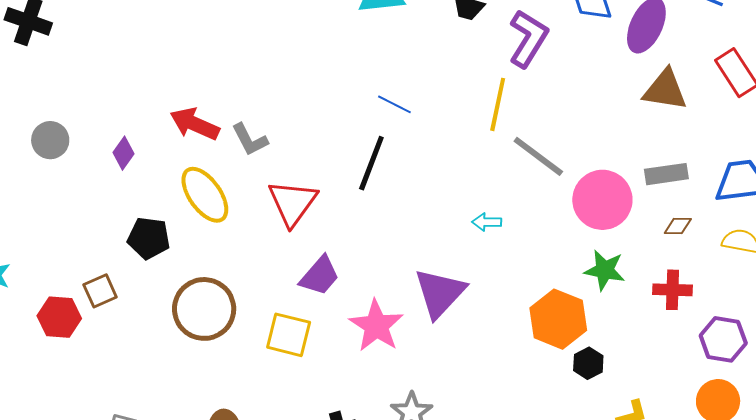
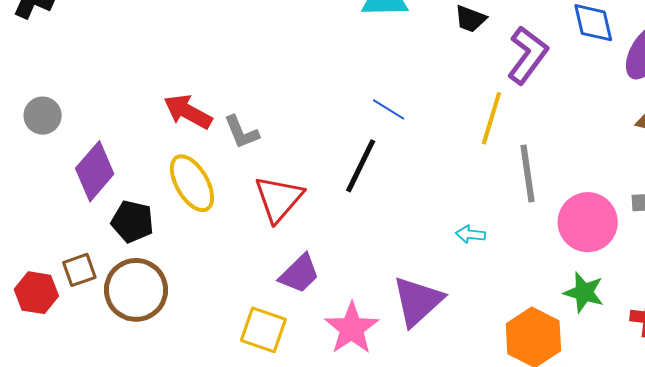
purple diamond: (124, 153) -> (95, 171), moved, size x1.8
gray line: (538, 156) -> (527, 173), turned 40
brown circle: (204, 309) -> (136, 290), moved

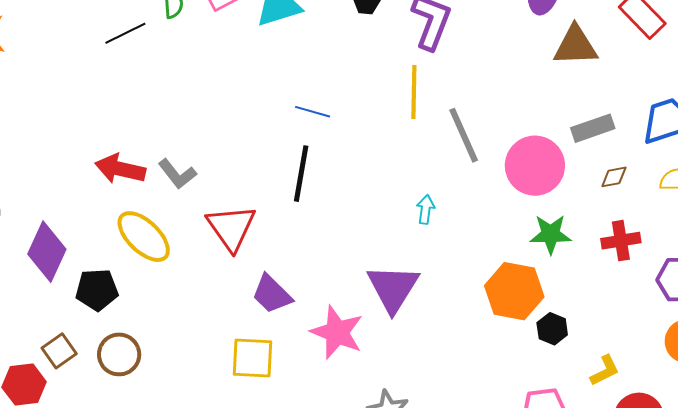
cyan arrow: (470, 234) -> (426, 209), turned 108
purple trapezoid: (299, 274) -> (272, 294), turned 105
brown circle: (136, 290) -> (119, 354), size x0.7

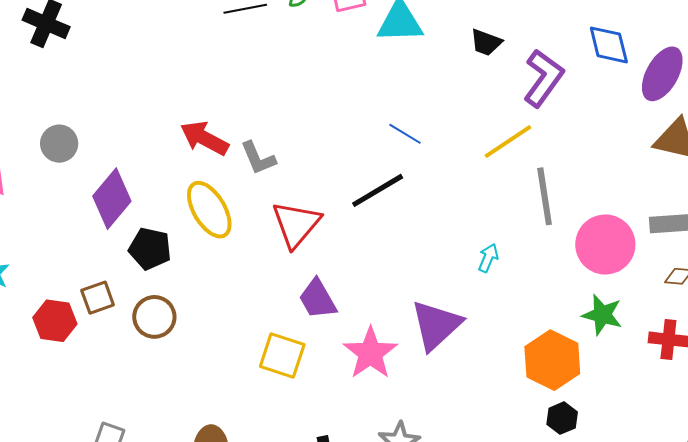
yellow line: (414, 92) -> (508, 142), turned 40
black line: (301, 174) -> (378, 190), turned 34
black hexagon: (552, 329) -> (562, 418), moved

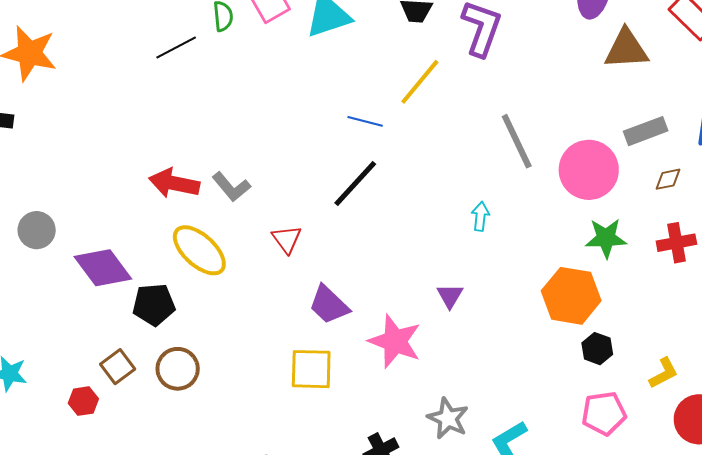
yellow line: (508, 142) -> (420, 82), moved
purple diamond: (112, 199) -> (103, 268), turned -60
red triangle: (296, 224) -> (287, 239), size x0.6
red hexagon: (55, 321) -> (83, 401), size x0.7
purple triangle: (436, 325) -> (450, 296), size x0.5

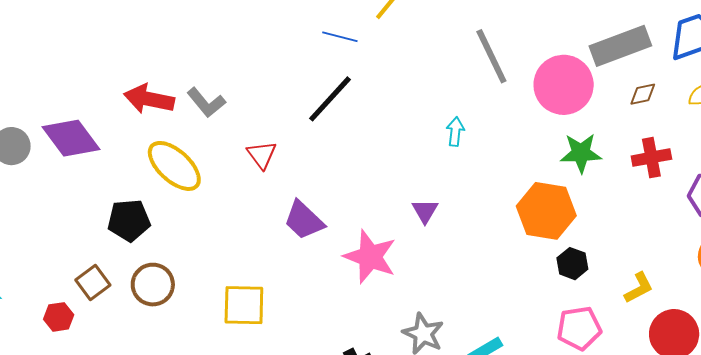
gray rectangle: (646, 131) -> (620, 46), size x1.4
purple diamond: (103, 268) -> (71, 138), moved
yellow square: (311, 369) -> (244, 305), moved

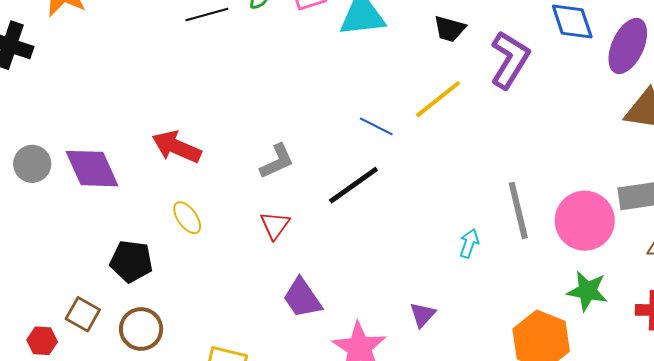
gray line: (491, 56) -> (518, 210), moved
gray L-shape: (206, 102) -> (277, 161), moved, turned -87
yellow ellipse: (174, 166) -> (187, 218), size x0.6
brown square: (93, 282) -> (83, 314), turned -36

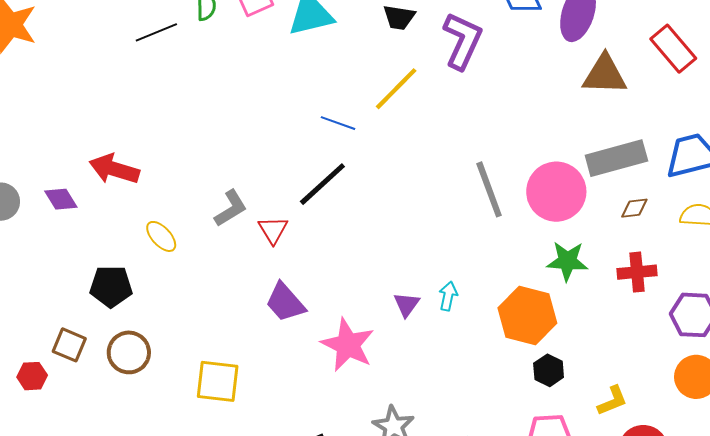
red arrow: (177, 147) -> (114, 169), moved
gray L-shape: (277, 161) -> (231, 208), moved
purple diamond: (92, 169) -> (61, 199), size x0.6
red triangle: (275, 225) -> (273, 230), moved
cyan arrow: (469, 243) -> (448, 296), moved

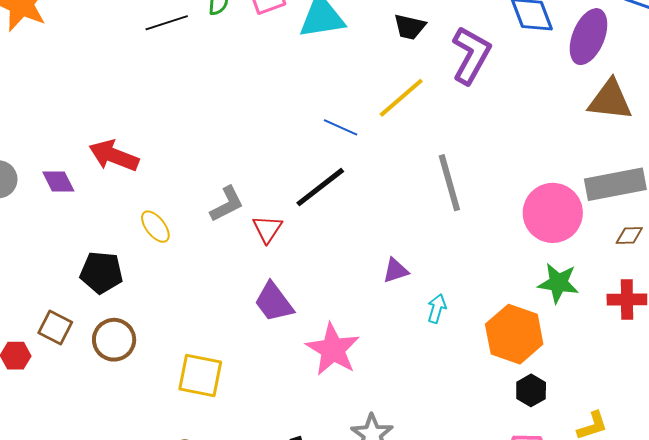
gray line: (489, 189) -> (449, 183), moved
purple triangle: (407, 304) -> (396, 271), moved, turned 32

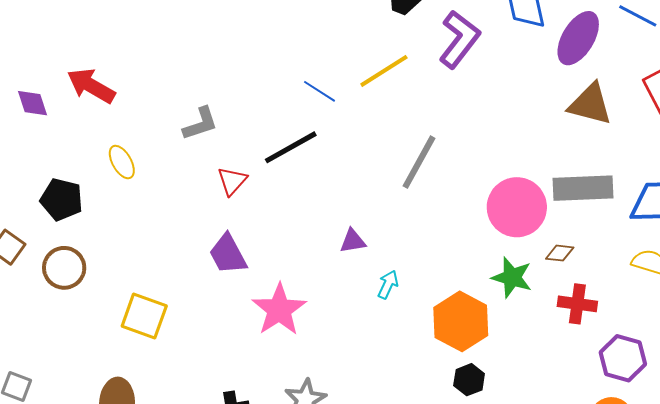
gray line: (449, 183) -> (419, 162), turned 36
gray L-shape: (227, 204) -> (200, 124), moved
brown diamond: (629, 235) -> (560, 253), moved

